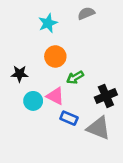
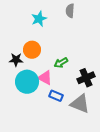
gray semicircle: (86, 13) -> (70, 11), turned -64
orange circle: (55, 56) -> (32, 50), moved
cyan circle: (33, 101) -> (27, 82), size x1.5

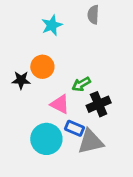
black cross: (86, 78) -> (99, 104), moved
cyan circle: (27, 82) -> (46, 139), moved
gray triangle: (80, 104) -> (91, 142), moved, turned -35

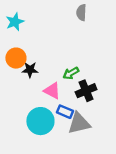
cyan star: (52, 25) -> (15, 22), moved
orange circle: (42, 67) -> (16, 58), moved
black star: (21, 80) -> (30, 70), moved

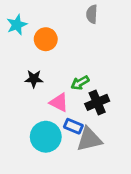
orange circle: (16, 58) -> (46, 39), moved

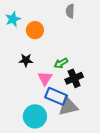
pink triangle: (59, 102) -> (45, 78), turned 35
blue rectangle: (73, 126) -> (56, 96), size x1.5
cyan circle: (46, 137) -> (35, 116), moved

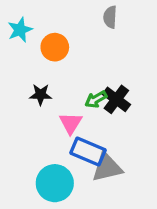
black cross: (74, 78) -> (116, 99), moved, turned -30

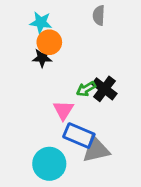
cyan star: (20, 30) -> (41, 22), moved, turned 30
black star: (41, 95) -> (42, 58), moved

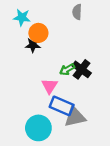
cyan star: (41, 22) -> (22, 17), moved

